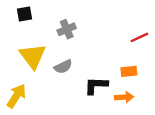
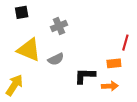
red line: (139, 37) -> (125, 43), moved, turned -49
yellow triangle: (33, 56) -> (29, 50), turned -30

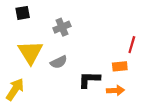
yellow triangle: (29, 50) -> (30, 52), turned 35

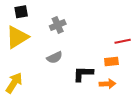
red line: (132, 45) -> (123, 41), turned 63
yellow triangle: (30, 52) -> (17, 37), moved, turned 30

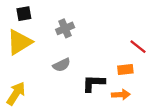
red line: (123, 41) -> (138, 47), turned 49

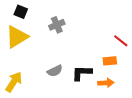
black square: (24, 14) -> (21, 12), turned 32
gray semicircle: (62, 65) -> (55, 71), moved

